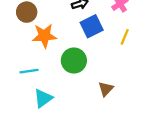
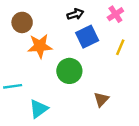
cyan line: (29, 71) -> (13, 86), moved

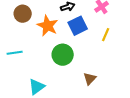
orange star: (40, 46) -> (48, 26), moved, turned 30
cyan line: (13, 86) -> (15, 53), moved

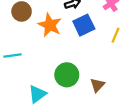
green circle: (63, 55) -> (67, 75), moved

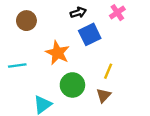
orange star: (50, 25) -> (58, 53), moved
yellow line: (115, 35) -> (108, 71), moved

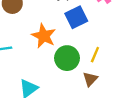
green circle: (72, 85) -> (67, 58), moved

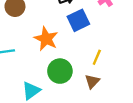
green circle: (67, 58) -> (60, 71), moved

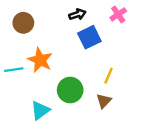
orange star: (46, 39) -> (40, 60), moved

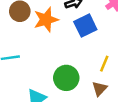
orange star: (40, 60) -> (46, 20), moved, turned 30

